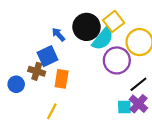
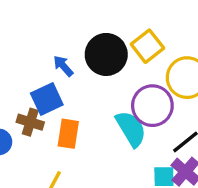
cyan semicircle: (103, 39) -> (131, 129), moved, turned -70

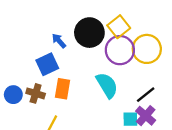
purple circle: (152, 106) -> (120, 50), moved
brown cross: (30, 122) -> (36, 93), moved

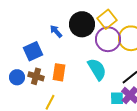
blue square: (47, 64) -> (33, 51), moved

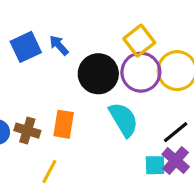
black circle: (82, 24) -> (98, 74), moved
blue arrow: (56, 31) -> (59, 45), moved
blue square: (33, 51) -> (26, 47), moved

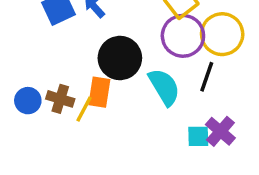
black circle: (98, 74) -> (120, 58), moved
black line: (176, 132) -> (207, 77), moved, turned -32
yellow line: (49, 172) -> (84, 109), moved

